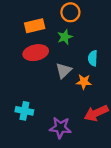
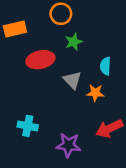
orange circle: (70, 12) -> (61, 14), moved
orange rectangle: (35, 26) -> (15, 29), moved
gray triangle: (64, 71) -> (72, 80), turned -30

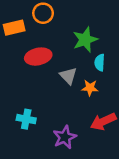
orange circle: (61, 14) -> (43, 13), moved
green star: (74, 42) -> (85, 40), moved, size x1.5
purple star: (68, 145) -> (65, 137), turned -30

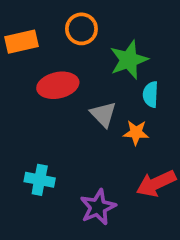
orange circle: (43, 13) -> (81, 29), moved

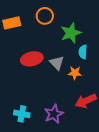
red ellipse: (58, 85) -> (32, 59), moved
cyan cross: (40, 180) -> (22, 114), moved

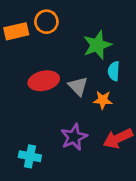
orange circle: (45, 16) -> (46, 22), moved
purple star: (54, 114) -> (74, 137), moved

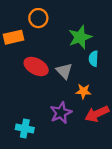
orange rectangle: (16, 31) -> (14, 37), moved
red ellipse: (44, 81) -> (36, 66), turned 40
orange star: (103, 100) -> (83, 91), moved

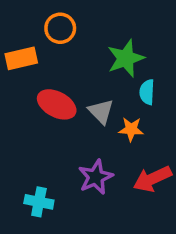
orange star: (83, 91) -> (131, 129), moved

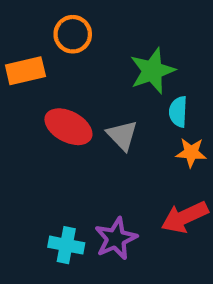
orange star: (131, 129) -> (191, 153), moved
purple star: (96, 177) -> (116, 239), moved
cyan cross: (39, 202) -> (66, 245), moved

